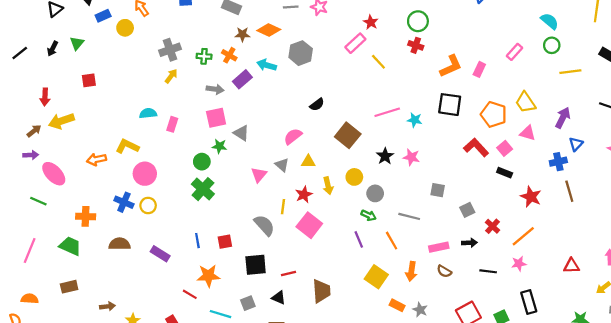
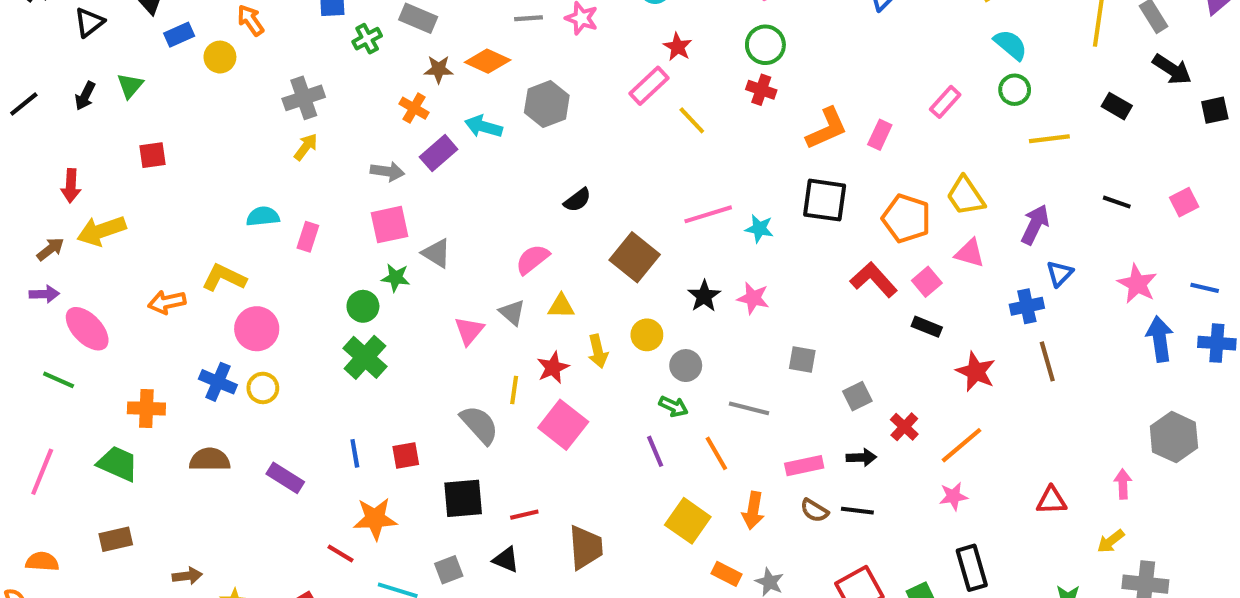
green cross: (204, 56) -> (367, 39), moved, turned -32
black line: (488, 271) -> (857, 511), moved

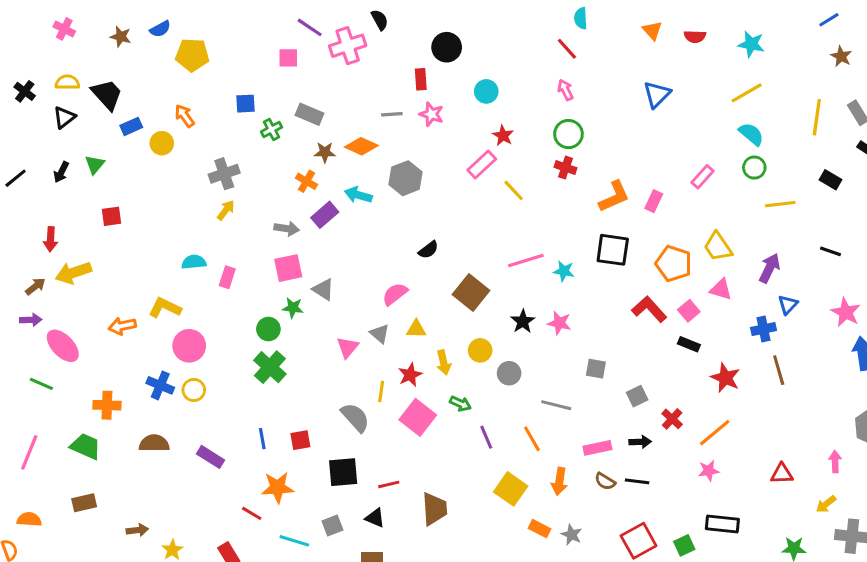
green arrow: (673, 406) -> (460, 404), moved
black rectangle: (972, 568) -> (722, 524), turned -68

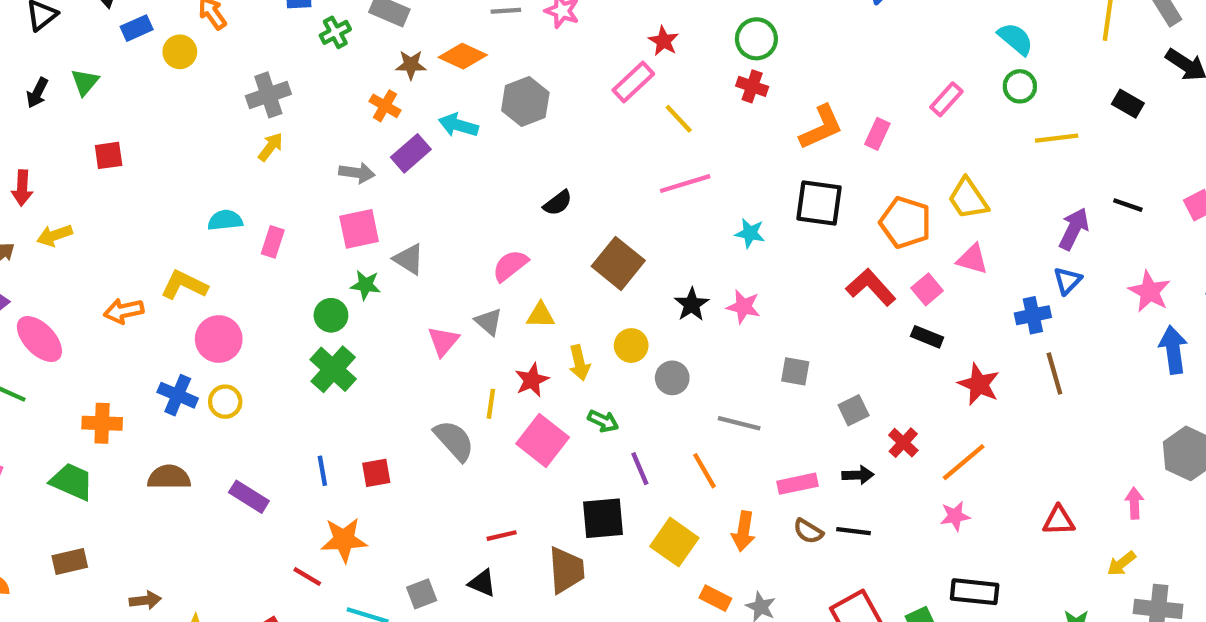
pink line: (526, 260) -> (685, 184), moved
purple arrow: (770, 268) -> (1074, 229), moved
yellow arrow: (73, 273) -> (55, 235), size x0.7
black square: (343, 472) -> (603, 518), moved

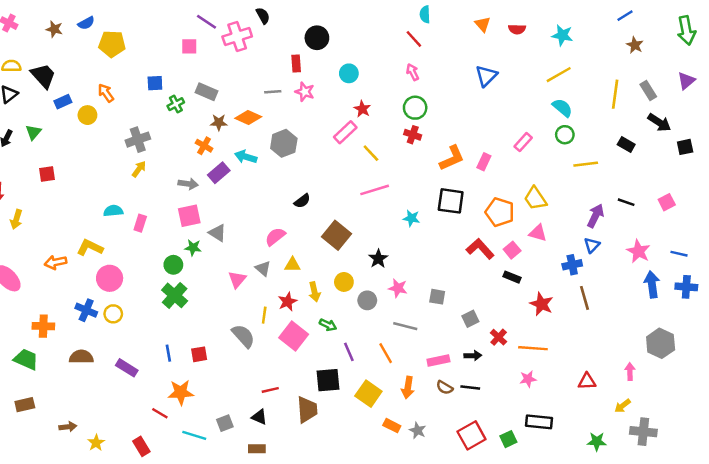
yellow arrow: (55, 235) -> (16, 219), turned -54
pink star: (743, 307) -> (398, 288), moved
orange line: (964, 462) -> (533, 348), turned 44

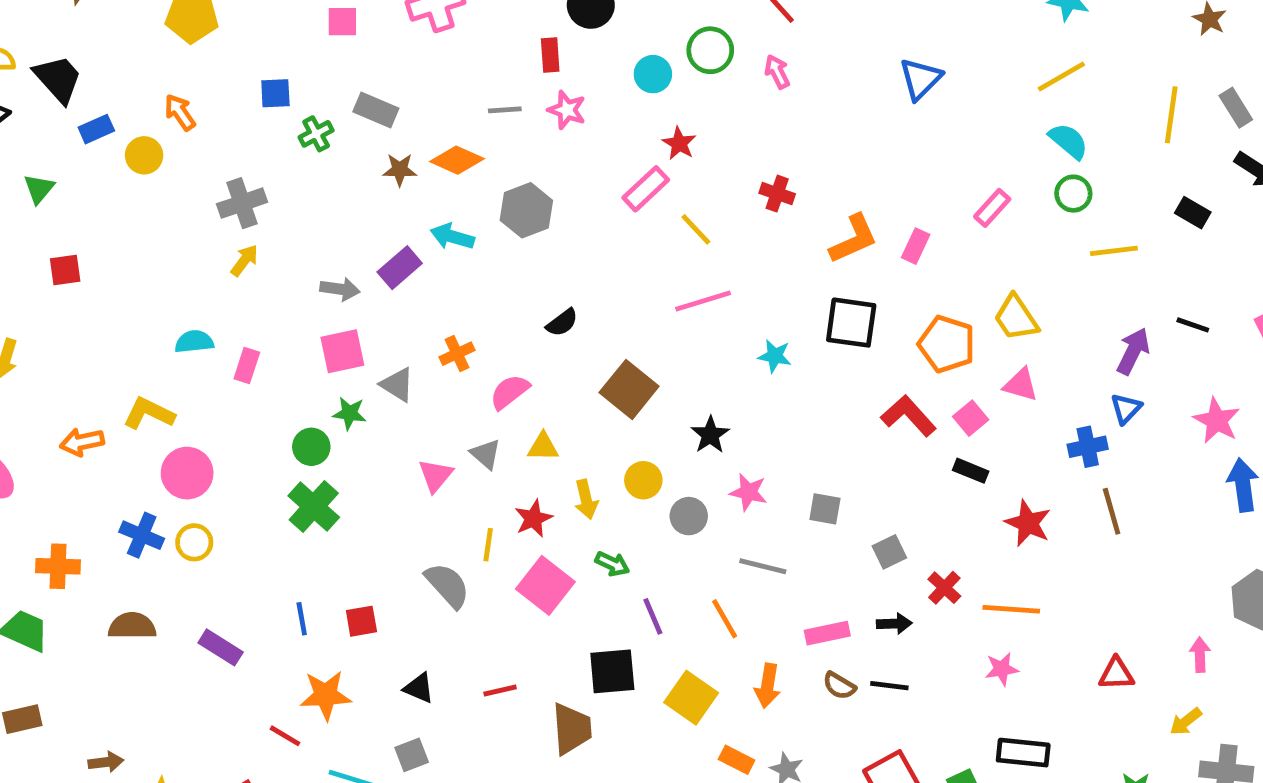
green circle: (415, 108) -> (710, 50), moved
orange cross: (204, 146) -> (457, 354), moved, turned 35
black triangle: (259, 417) -> (419, 688), moved

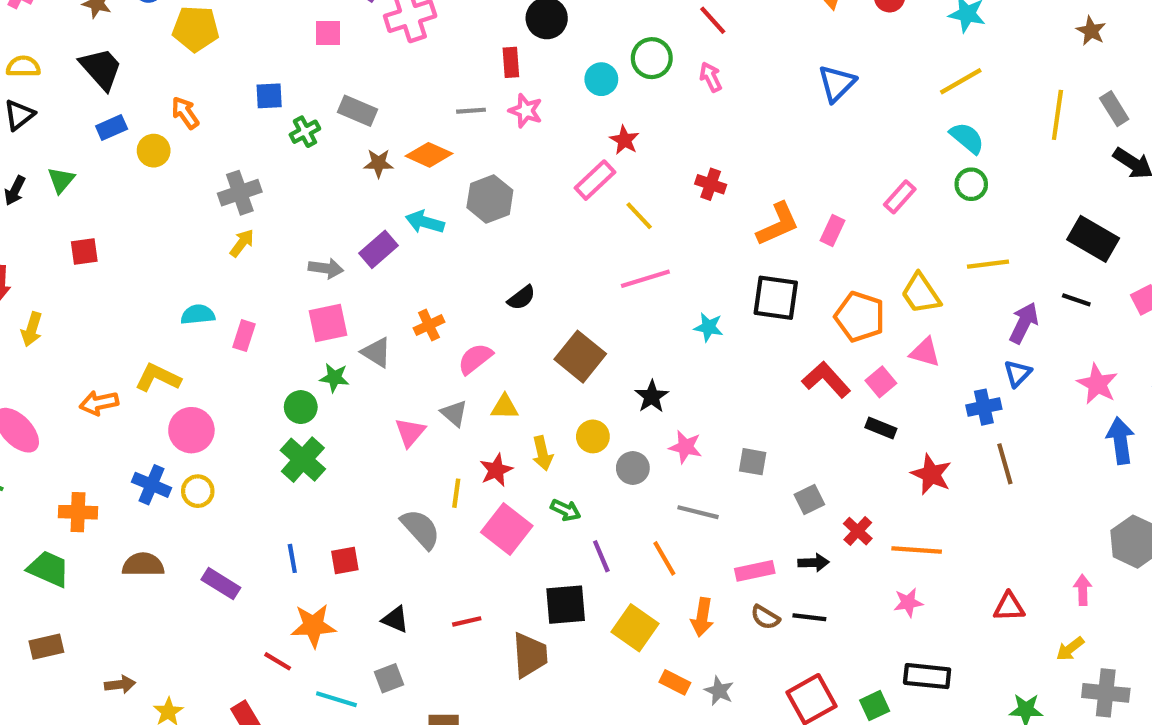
black trapezoid: (58, 79) -> (101, 69), moved
black rectangle: (1193, 213) -> (1093, 239), moved, size x1.6
yellow line: (1114, 251) -> (988, 264), moved

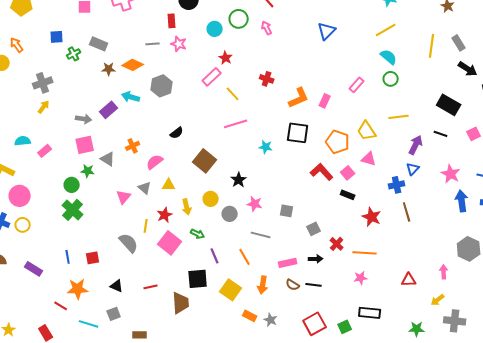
pink rectangle: (244, 336) -> (45, 151), turned 32

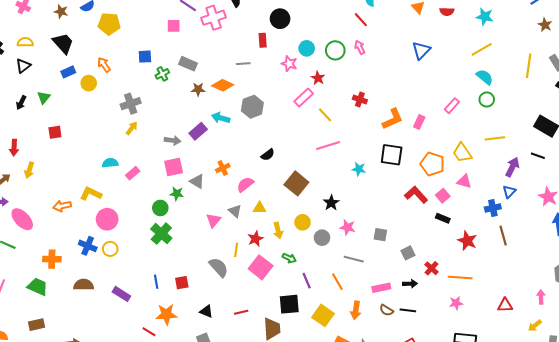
green circle: (239, 19) -> (335, 50), moved
pink star: (179, 44) -> (289, 64), moved

